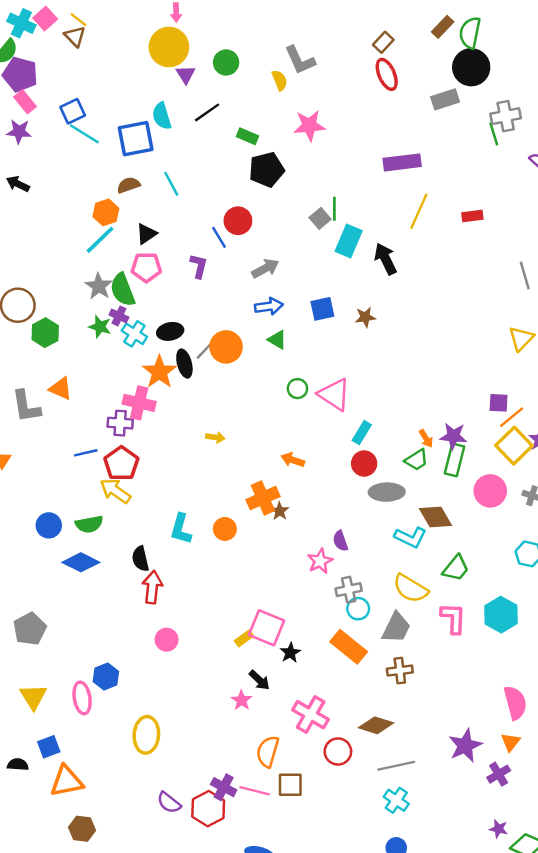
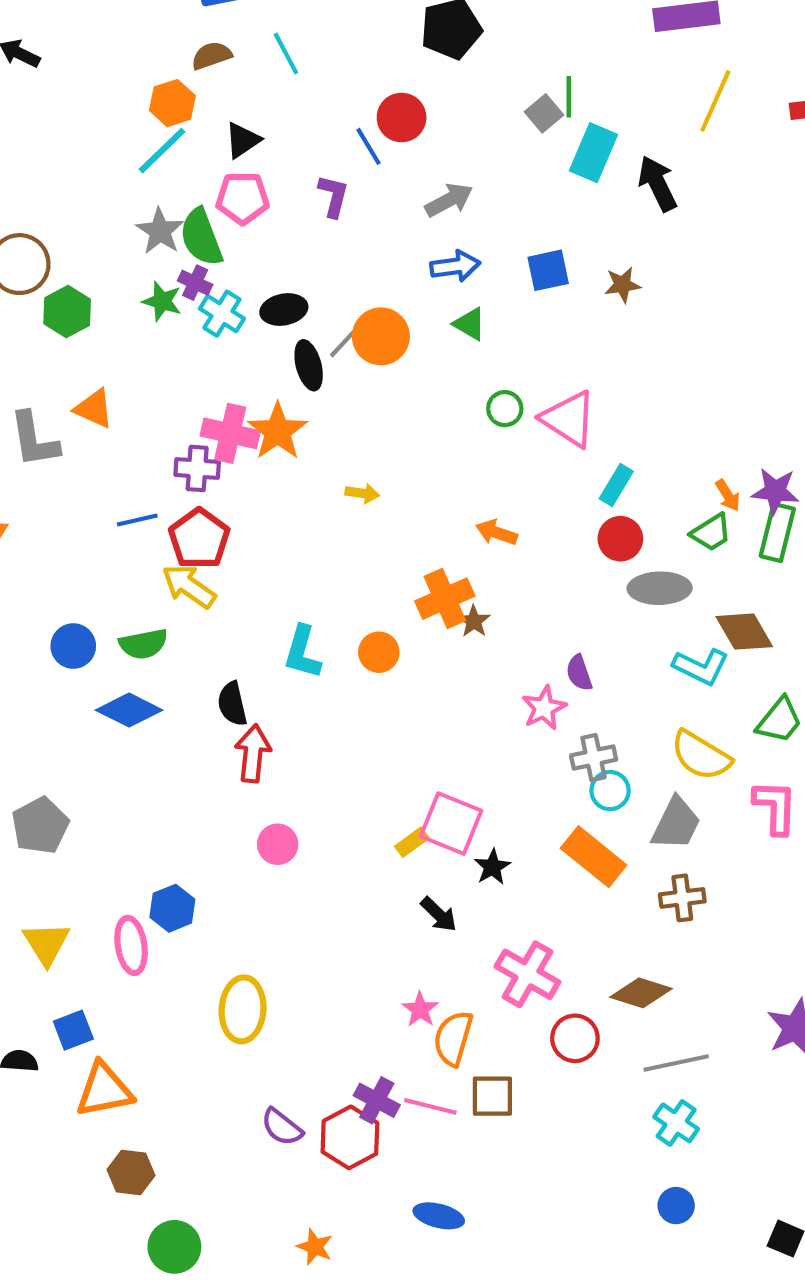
orange star: (159, 372) -> (278, 431), moved
pink star: (242, 700) -> (420, 1009), moved

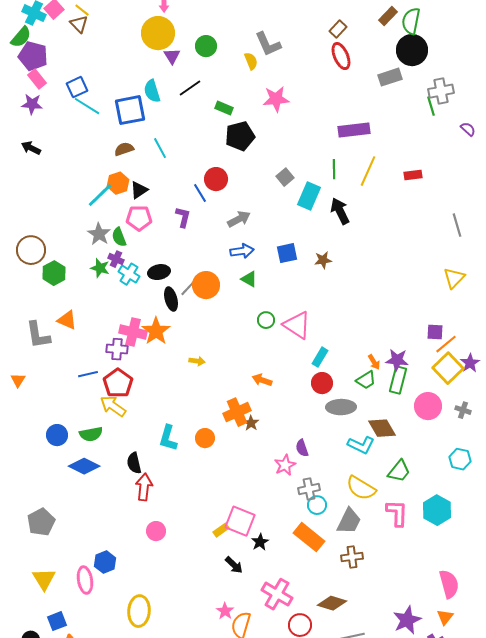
green line: (569, 97) -> (334, 169), moved
orange hexagon: (172, 103) -> (118, 183), moved
green semicircle: (201, 237) -> (119, 237), size x0.7

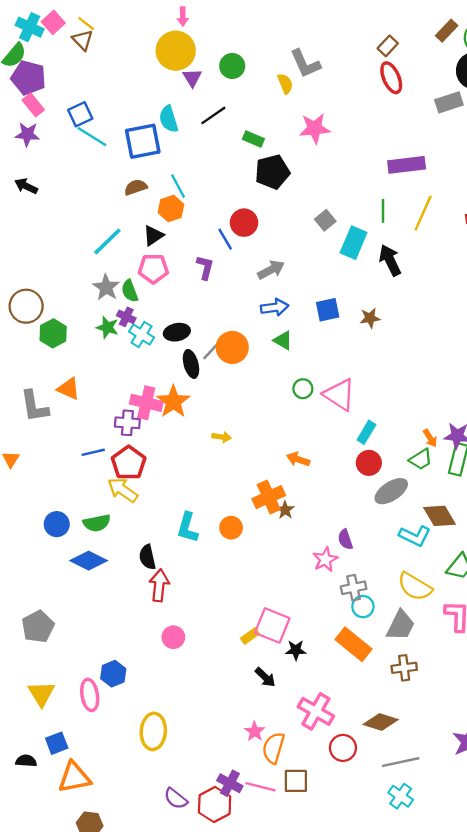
orange hexagon: (118, 183) -> (171, 208), moved
gray ellipse: (341, 407) -> (391, 491), turned -32
black star: (260, 542) -> (296, 650), turned 30

